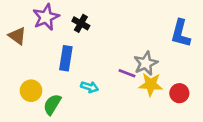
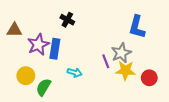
purple star: (46, 17) -> (38, 45), moved
blue L-shape: (181, 33) -> (137, 27), moved
brown triangle: (17, 36) -> (14, 30), turned -35
purple line: (127, 73) -> (106, 61), turned 48

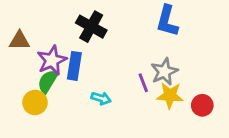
black cross: (67, 20) -> (91, 27), size x1.5
blue L-shape: (137, 27) -> (167, 21), moved
green semicircle: (43, 87) -> (48, 81), moved

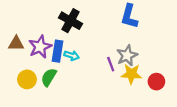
brown triangle: (20, 41) -> (16, 44), moved
green semicircle: (48, 81) -> (49, 77), moved
cyan arrow: (101, 98) -> (72, 55), moved

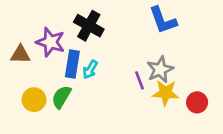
blue L-shape: (129, 16) -> (163, 20), turned -35
purple star: (40, 47) -> (50, 42), moved, turned -30
cyan arrow: (72, 55) -> (90, 69), turned 104

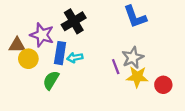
black cross: (89, 26) -> (74, 21), turned 30
cyan arrow: (90, 69) -> (75, 58), turned 49
yellow circle: (34, 100) -> (28, 59), moved

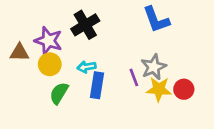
blue rectangle: (60, 53) -> (97, 85), moved
yellow circle: (28, 59) -> (50, 64), moved
red circle: (163, 85) -> (184, 89), moved

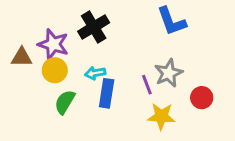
yellow star: (159, 89) -> (161, 116), moved

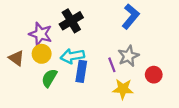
blue L-shape: (171, 21) -> (131, 16), turned -120
brown triangle: (22, 57) -> (16, 58), moved, turned 35
cyan arrow: (95, 73) -> (72, 56), size x1.5

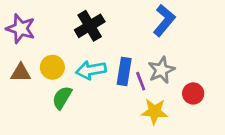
purple star: (41, 34) -> (21, 29), moved
brown triangle: (16, 58) -> (21, 73), turned -35
blue rectangle: (81, 71) -> (124, 71), moved

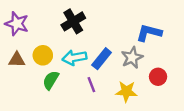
blue L-shape: (164, 20) -> (149, 33), moved, turned -115
blue rectangle: (124, 71) -> (102, 59), turned 30
purple line: (141, 81) -> (91, 85), moved

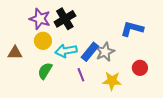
purple star: (17, 24) -> (40, 19), moved
yellow circle: (43, 55) -> (43, 41), moved
gray star: (132, 58) -> (105, 52), moved

